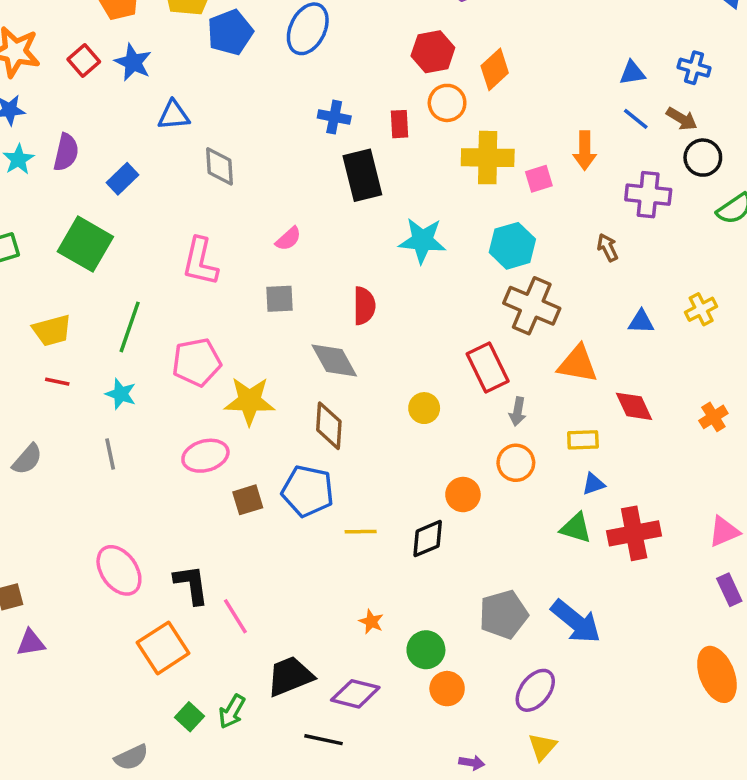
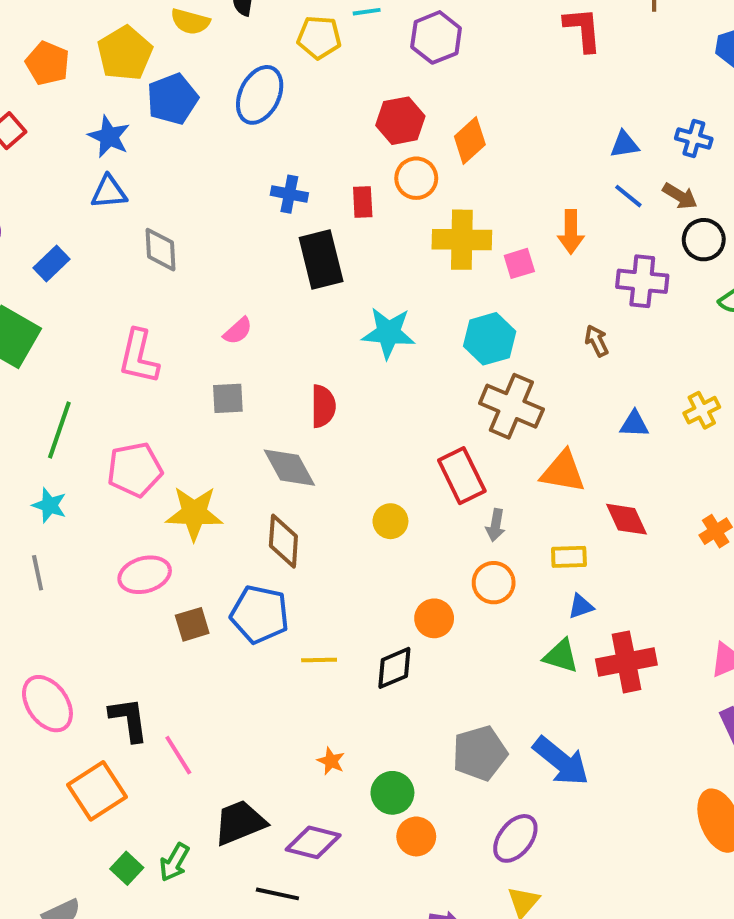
blue star: (133, 62) -> (109, 137), moved

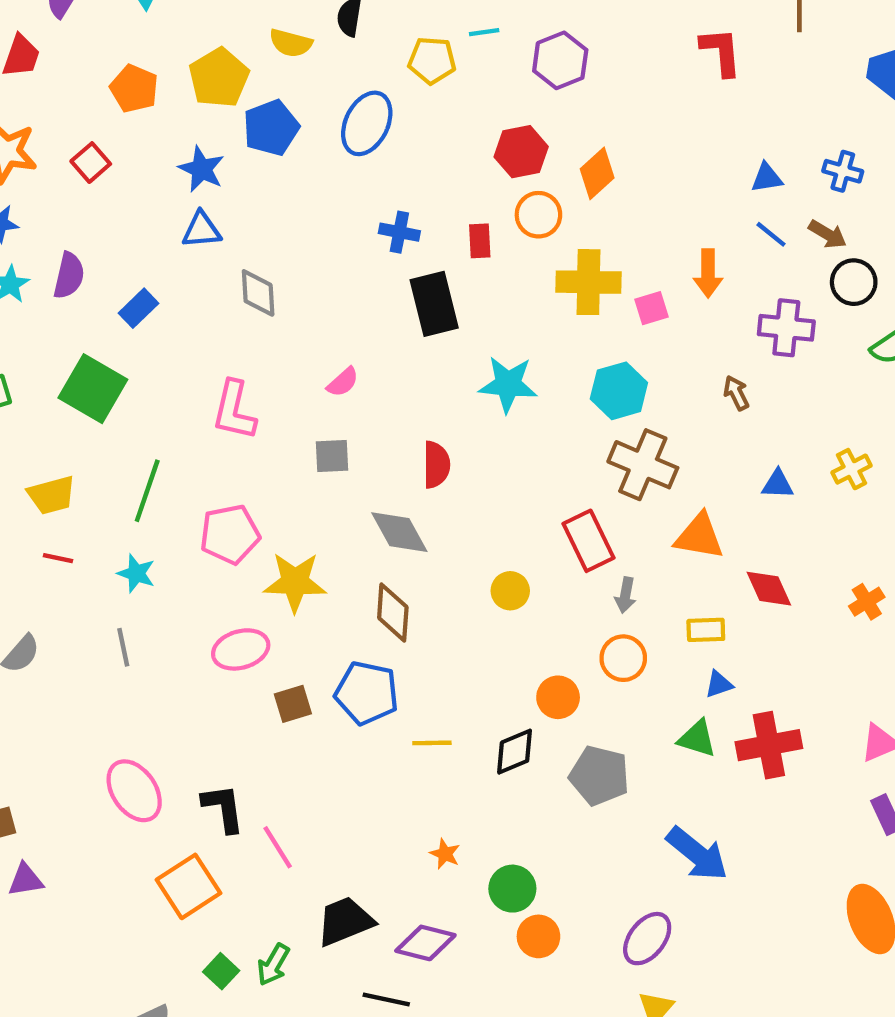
gray pentagon: (480, 753) -> (599, 776), moved, turned 30

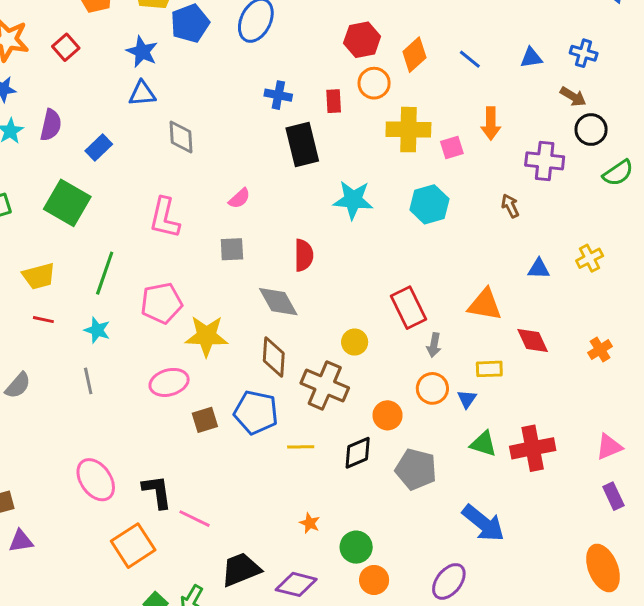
blue line: (771, 234) -> (470, 59), moved
brown cross: (643, 465) -> (325, 385), moved
blue triangle: (719, 684) -> (467, 399), moved, turned -36
pink line: (278, 847) -> (194, 519), turned -32

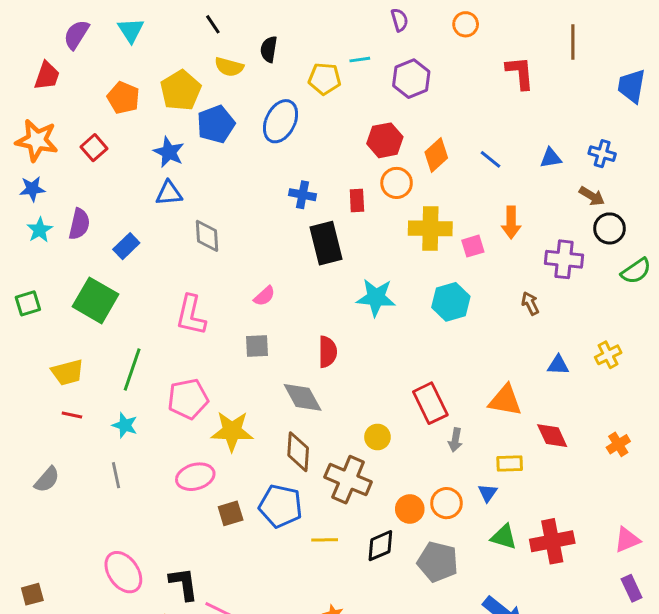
orange circle: (432, 388) -> (446, 503), moved

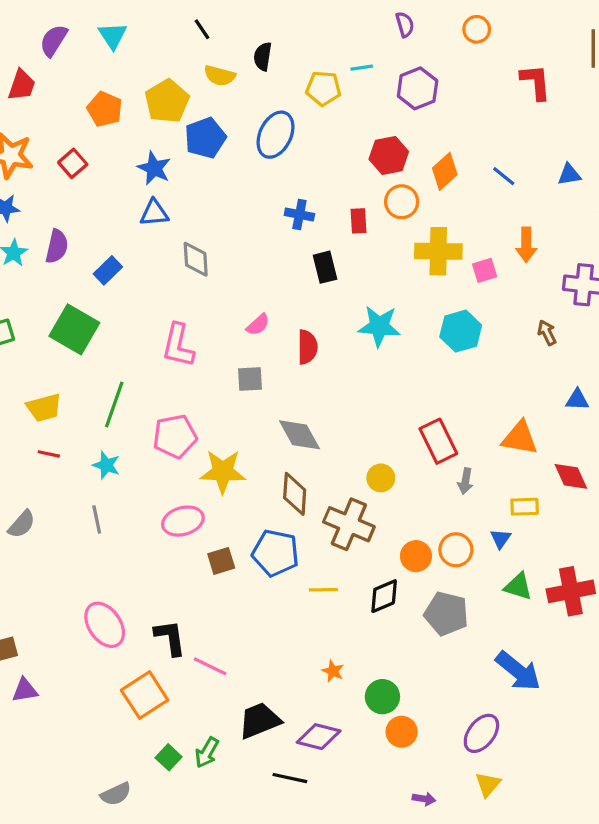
black rectangle: (326, 243) -> (325, 267), size x0.7
red semicircle: (328, 352) -> (307, 347), moved

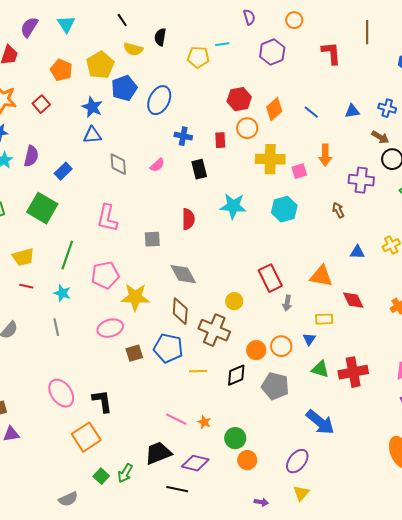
purple hexagon: (418, 88) -> (272, 52), moved
blue ellipse: (275, 135) -> (159, 100), moved
pink semicircle: (258, 325) -> (157, 165), moved
pink line: (210, 666) -> (176, 419), moved

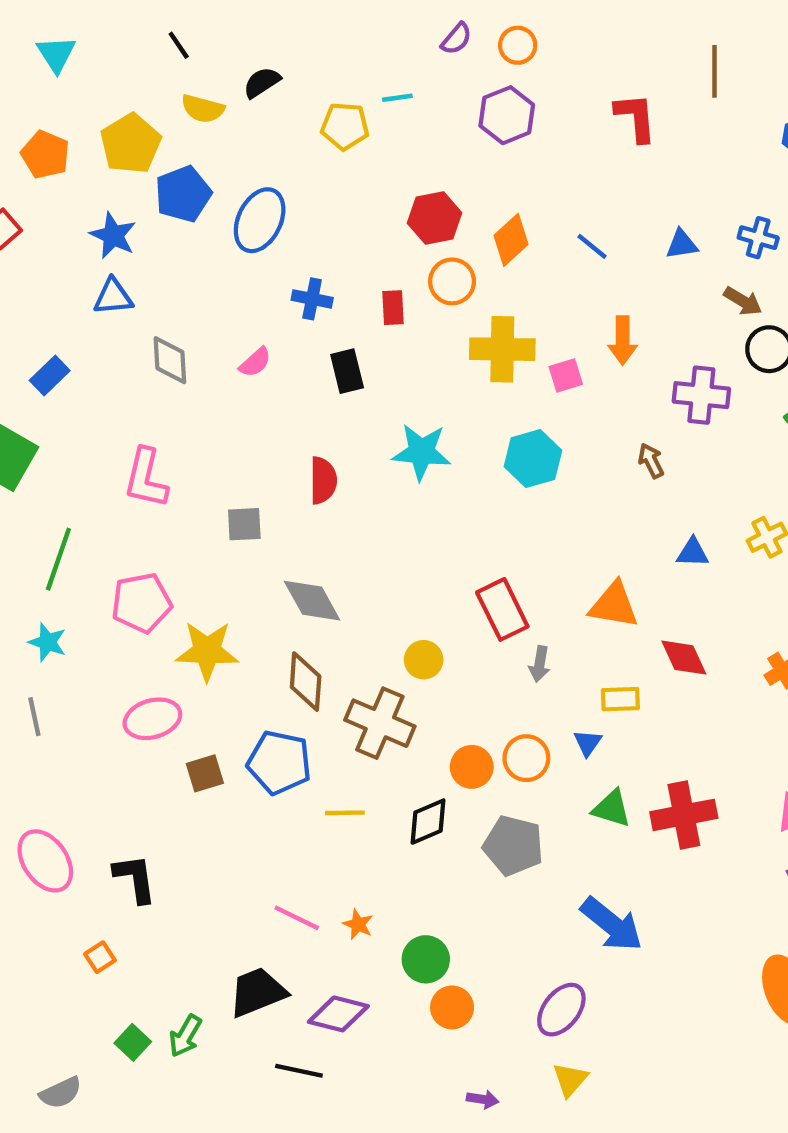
purple semicircle: (249, 17) -> (456, 39), turned 56
orange circle: (294, 20) -> (518, 45), moved
black semicircle: (160, 37) -> (262, 82), turned 48
orange square: (86, 437) -> (100, 957), size x0.5

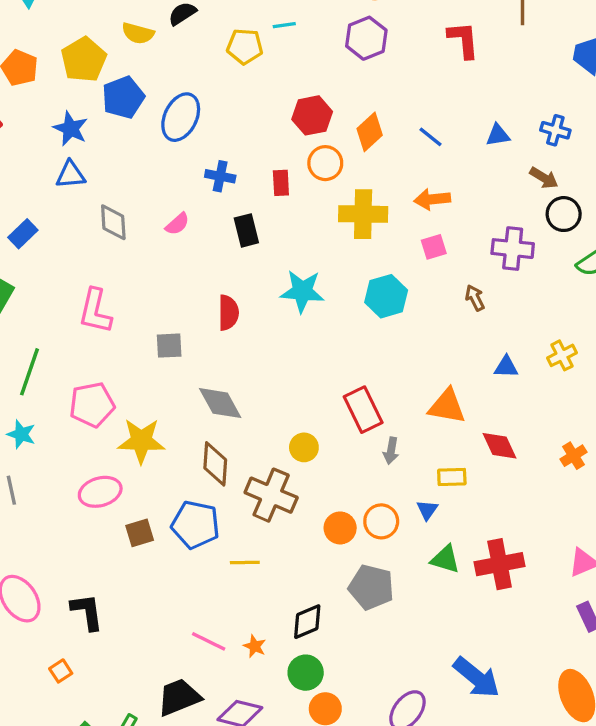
orange arrow: (623, 340) -> (432, 199), moved, turned 84
pink square: (566, 375) -> (434, 247), moved
black diamond: (428, 822) -> (307, 622), moved
blue arrow: (612, 924) -> (477, 678), moved

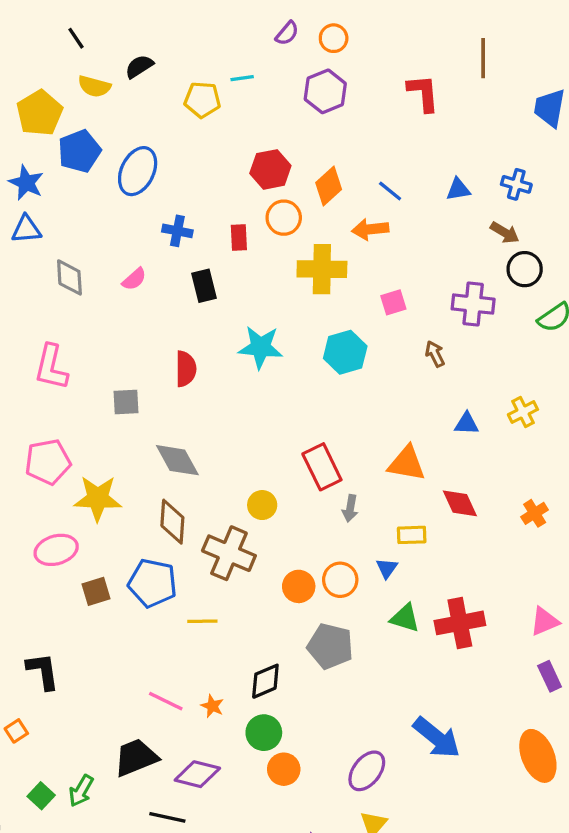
orange arrow: (432, 199) -> (370, 229), moved

